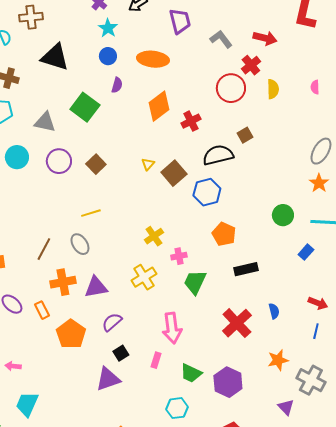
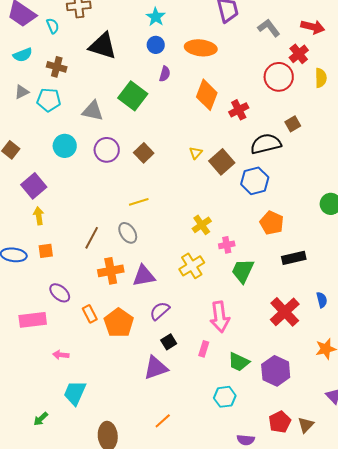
orange diamond: (159, 106) -> (207, 95), turned -32
orange rectangle: (42, 310) -> (90, 314), moved

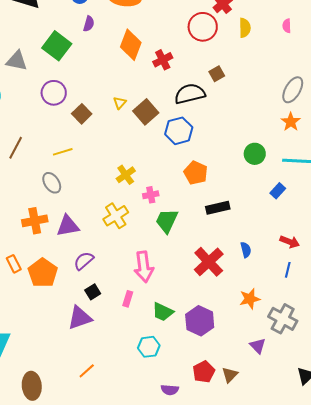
purple circle: (107, 150) -> (54, 93), moved
brown square: (144, 153) -> (82, 114), moved
brown line: (92, 238) -> (16, 148), moved

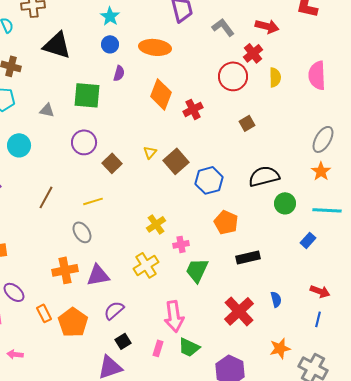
pink semicircle: (287, 26) -> (317, 75), size x2.0
green square: (57, 46) -> (87, 95), turned -32
gray triangle: (17, 61) -> (47, 110), size x0.7
black semicircle: (190, 94) -> (264, 176), moved
green trapezoid: (163, 312) -> (189, 347), moved

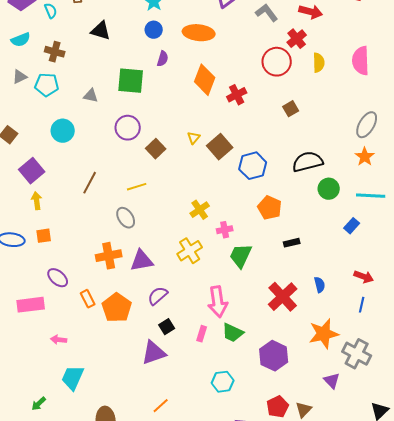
black triangle: (57, 45) -> (101, 31), size x0.7
black rectangle: (248, 257) -> (292, 243), size x0.7
orange star: (280, 348) -> (324, 334), size x1.4

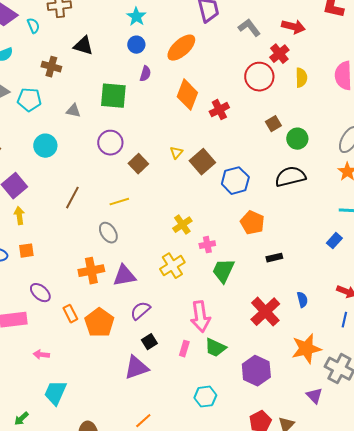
orange ellipse: (199, 33) -> (181, 48), turned -48
brown cross: (55, 52) -> (51, 67), moved
green circle: (329, 189) -> (297, 139), moved

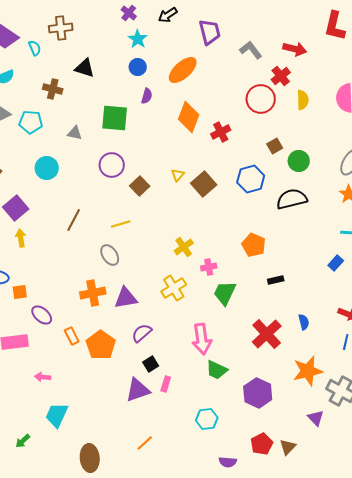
blue hexagon: (235, 181) -> (251, 179), moved
orange square: (26, 251) -> (20, 292), moved
pink rectangle: (184, 349) -> (166, 384), moved

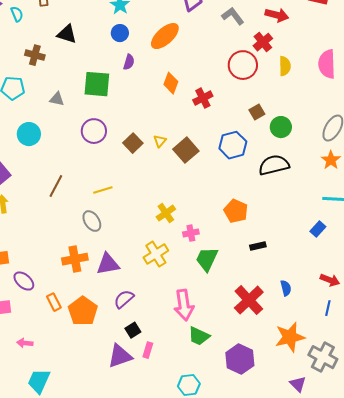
orange diamond: (189, 117) -> (171, 83), size x0.7
brown square: (140, 186) -> (133, 143), moved

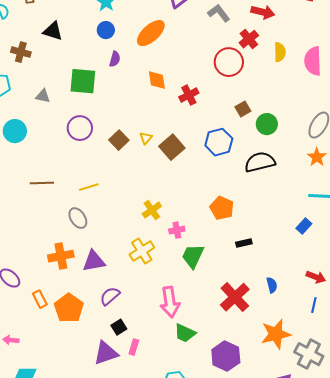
yellow semicircle: (285, 66) -> (280, 52), moved
orange diamond: (171, 83) -> (157, 80), turned -30
brown line: (56, 186) -> (42, 183), turned 60

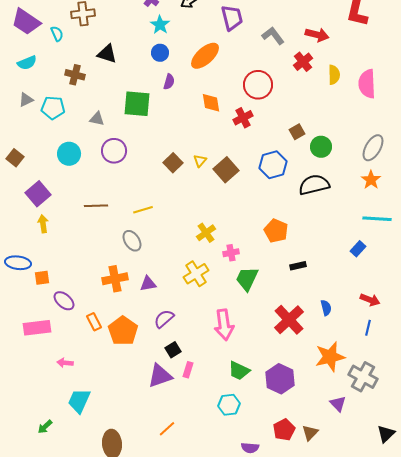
red circle: (229, 62) -> (258, 85), moved
purple circle: (80, 128) -> (114, 151), moved
purple triangle: (94, 261) -> (148, 284), size x0.7
green trapezoid: (185, 333) -> (239, 371), moved

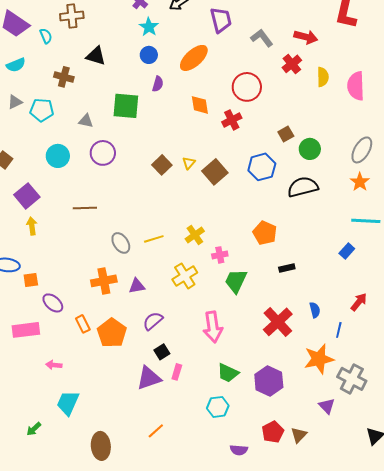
yellow line: (143, 210) -> (154, 239), moved
red arrow: (370, 300) -> (359, 302), turned -72
blue line: (368, 328) -> (339, 330), moved

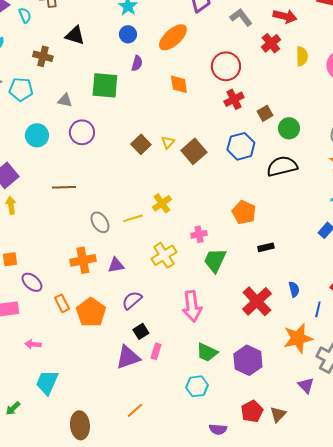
red cross: (232, 120) -> (234, 99), moved
yellow cross: (195, 235) -> (162, 203), moved

